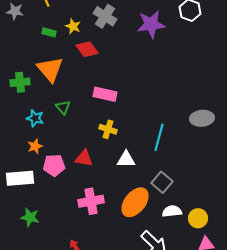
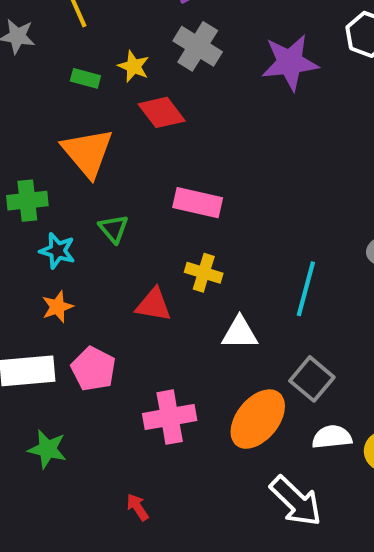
green cross: (20, 82) -> (27, 201), moved
red triangle: (84, 158) -> (154, 305), moved
pink pentagon: (54, 165) -> (93, 369), moved, turned 30

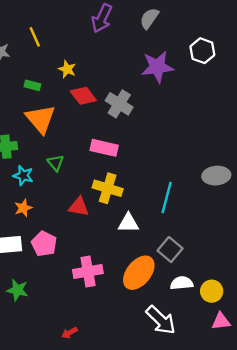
gray cross: (198, 46) -> (119, 104), moved
green rectangle: (85, 78) -> (32, 85), moved
yellow cross: (204, 273) -> (108, 188), size x1.4
red arrow: (138, 507) -> (69, 333), moved, turned -84

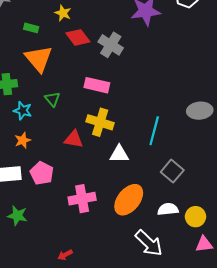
gray square: (170, 250) -> (172, 171), moved

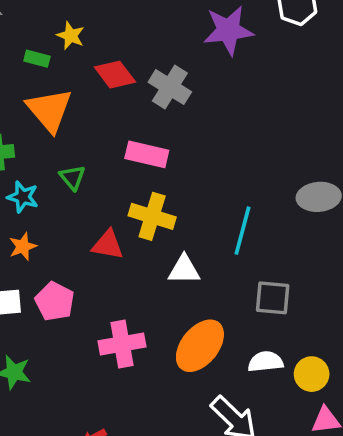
yellow star: (63, 13) -> (71, 36), moved
gray square: (172, 171) -> (273, 298), turned -35

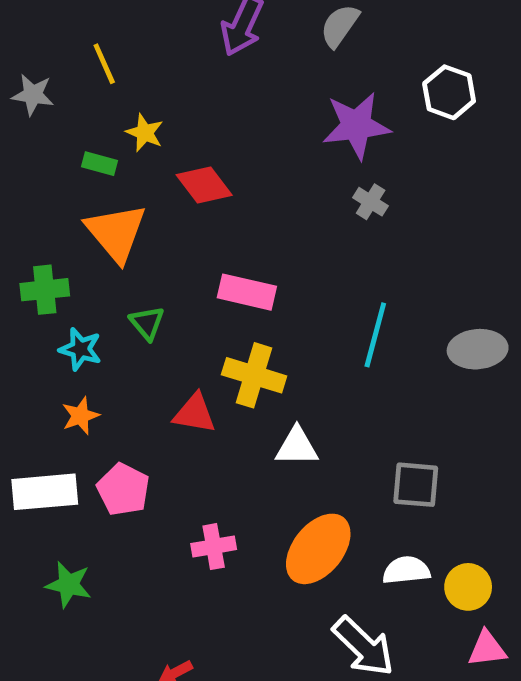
gray cross: (170, 87) -> (371, 202), moved, size x0.6
cyan line: (242, 231) -> (375, 335), moved
pink cross: (122, 344) -> (214, 547), size x0.7

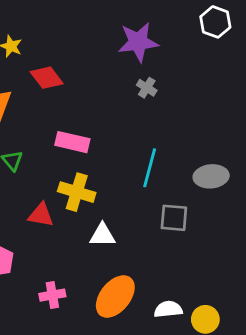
white hexagon: (449, 92) -> (215, 22), moved
gray square: (416, 485) -> (174, 218), moved

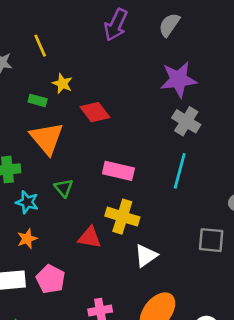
gray cross: (147, 88) -> (186, 121), size x1.5
cyan line: (150, 168) -> (180, 171), moved
white triangle: (102, 235) -> (146, 256), turned -35

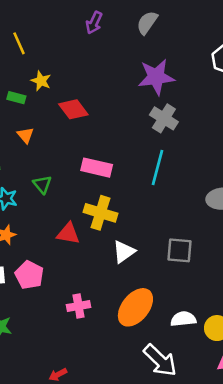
purple arrow: (116, 25) -> (94, 23), size x0.7
orange triangle: (47, 138) -> (25, 135), size x0.5
gray square: (211, 240) -> (179, 250), moved

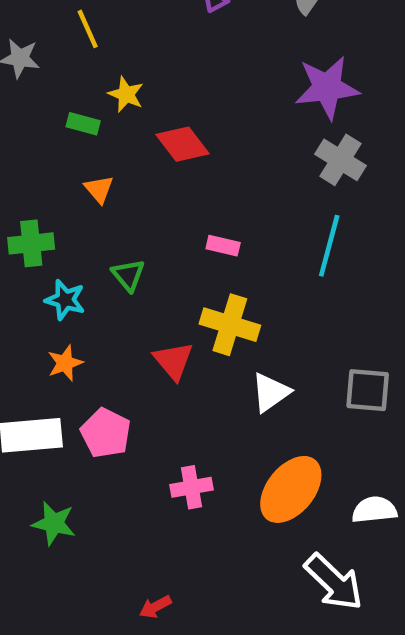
pink rectangle: (97, 168) -> (223, 246), size x0.6
red triangle: (68, 234) -> (173, 361), turned 40

